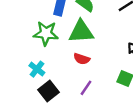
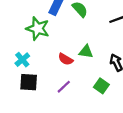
green triangle: (81, 32) -> (86, 52), moved, size x0.6
black square: (49, 91) -> (29, 82), turned 30

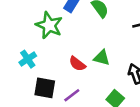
black square: (29, 82) -> (45, 88), moved

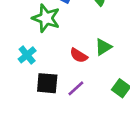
green triangle: (102, 58) -> (103, 47), turned -42

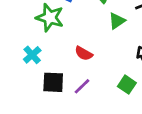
green triangle: (103, 47) -> (117, 21), moved

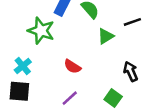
black square: (53, 82) -> (19, 91), moved

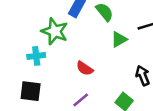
cyan cross: (23, 66) -> (36, 56), moved, turned 30

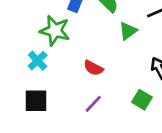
cyan cross: (36, 56) -> (38, 61), turned -30

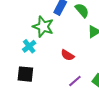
purple line: (93, 104) -> (75, 81), moved

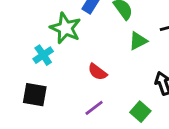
purple line: (75, 81) -> (94, 108), moved

